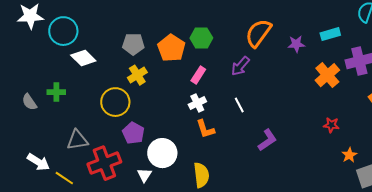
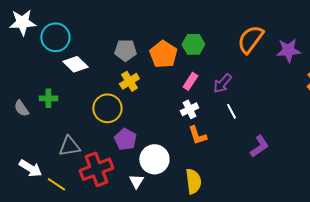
purple star: (296, 44) -> (288, 50), size x1.4
purple arrow: (240, 66) -> (222, 83), moved

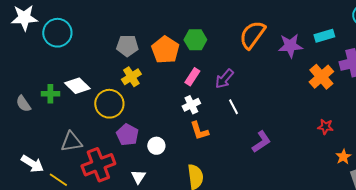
white diamond: (75, 64) -> (77, 86), moved
white circle: (154, 159) -> (156, 146), moved, size x0.6

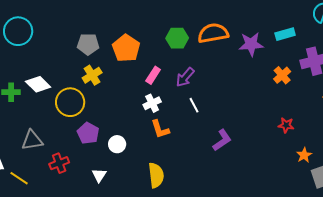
orange semicircle: (252, 35) -> (213, 33), turned 44
green hexagon: (195, 40) -> (177, 38), moved
orange cross: (321, 77) -> (282, 75), size x0.7
red cross: (98, 165) -> (59, 163), size x0.6

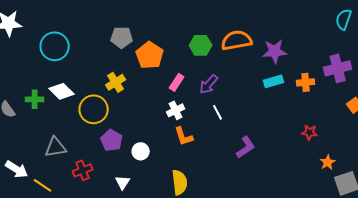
cyan circle: (18, 31) -> (55, 46), moved
cyan rectangle: (285, 34) -> (274, 81), moved
gray pentagon: (88, 44) -> (122, 37), moved
orange cross: (282, 75) -> (306, 82), turned 36

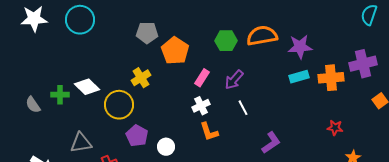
cyan circle: (55, 46) -> (80, 20), moved
orange cross: (306, 82) -> (331, 78), size x1.4

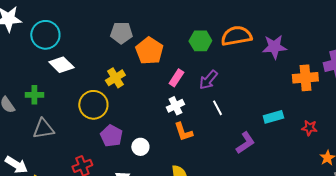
cyan circle: (80, 20) -> (45, 35), moved
cyan rectangle: (299, 77) -> (273, 117), moved
white diamond: (87, 87) -> (61, 65), moved
gray triangle: (81, 143) -> (43, 129), moved

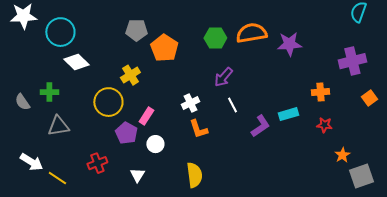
pink rectangle: (176, 78) -> (146, 116), moved
orange cross: (305, 78) -> (320, 92), moved, size x0.7
purple L-shape: (245, 143) -> (260, 126), moved

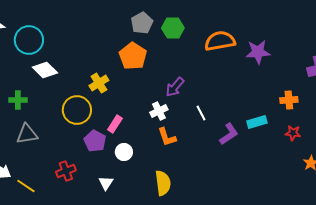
gray pentagon: (136, 30) -> (142, 23), moved, turned -30
green hexagon: (215, 38) -> (173, 28), moved
purple arrow: (223, 77) -> (175, 87), moved

